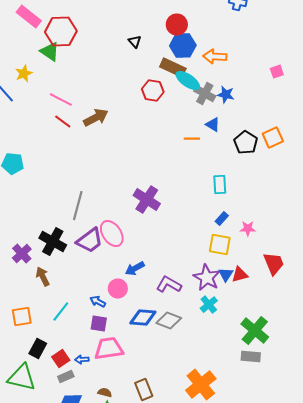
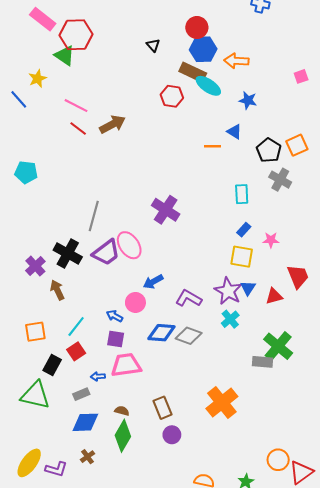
gray cross: (205, 94) -> (280, 180), moved
red triangle: (240, 275) -> (274, 296), moved
gray rectangle: (251, 357) -> (263, 362), moved
red square: (61, 359) -> (76, 351), moved

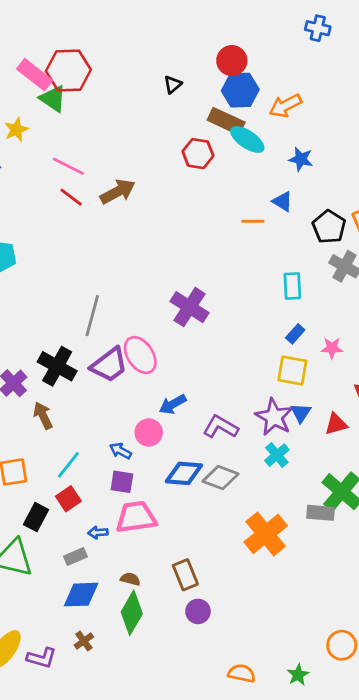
pink rectangle: (43, 19) -> (35, 75), moved
black triangle: (153, 45) -> (173, 85), turned 32
orange arrow: (236, 61) -> (285, 106), turned -30
orange cross: (222, 402) -> (266, 534), moved

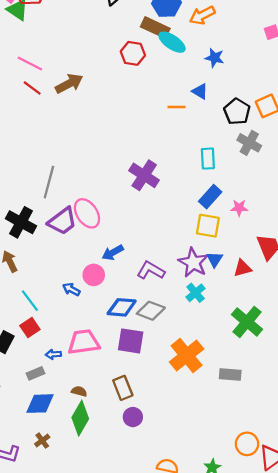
purple cross: (190, 307) -> (144, 175), moved
blue rectangle: (295, 334) -> (210, 197), size x1.5
cyan line: (68, 465) -> (30, 301), turned -75
purple square: (122, 482) -> (131, 341), moved, size x1.4
gray rectangle: (321, 513) -> (230, 374), moved

